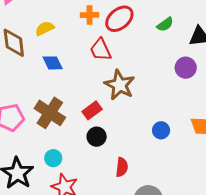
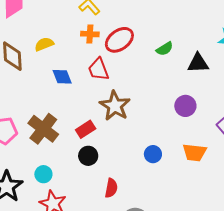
blue diamond: (53, 63) -> (62, 77), moved
purple circle: (186, 68) -> (185, 106), moved

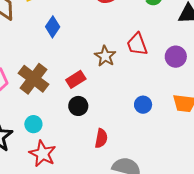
red trapezoid: (98, 69) -> (137, 44), moved
blue diamond: (62, 77) -> (53, 27), turned 55
brown star: (115, 106) -> (105, 56), size x0.7

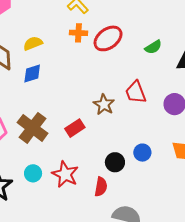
blue diamond: (53, 27) -> (32, 73), moved, turned 40
black circle: (78, 106) -> (115, 162), moved
red star: (43, 154) -> (65, 174), moved

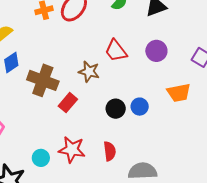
brown cross: (33, 128) -> (43, 80), moved
black circle: (115, 162) -> (116, 109), moved

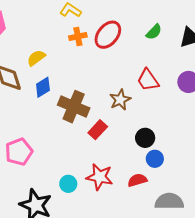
brown star: (89, 72) -> (120, 100), turned 30
blue circle: (140, 107) -> (155, 159), moved
red semicircle: (110, 151) -> (137, 180), turned -102

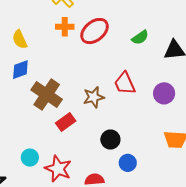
yellow semicircle: (36, 58) -> (20, 39), turned -90
blue circle: (155, 159) -> (128, 163), moved
cyan circle: (68, 184) -> (30, 158), moved

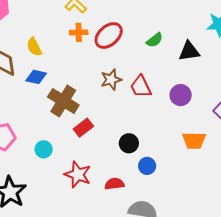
blue diamond: (20, 70) -> (36, 77), turned 35
brown star: (94, 97) -> (111, 80), moved
cyan circle: (30, 158) -> (44, 149), moved

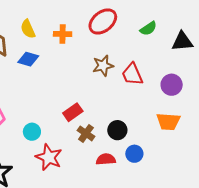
orange cross: (79, 32) -> (63, 34), moved
brown cross: (63, 101) -> (86, 133), moved, size x0.6
orange trapezoid: (194, 141) -> (168, 122), moved
red star: (78, 174) -> (49, 157), moved
red semicircle: (114, 184) -> (106, 159), moved

